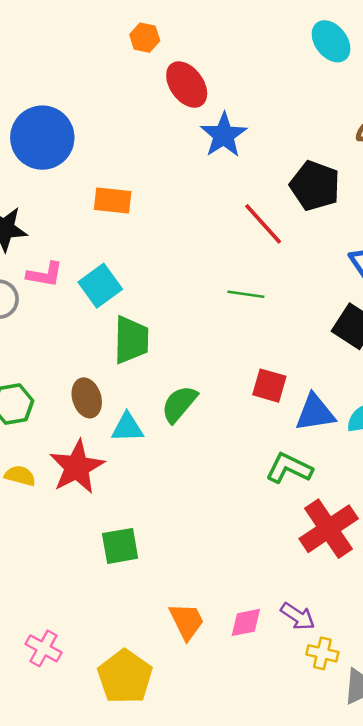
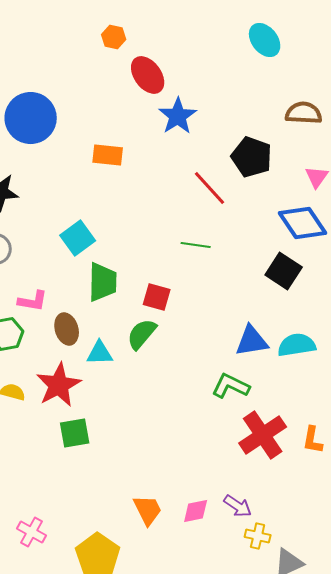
orange rectangle: (113, 200) -> (108, 155), moved
pink L-shape: (45, 275) -> (33, 301), moved
red square: (269, 386) -> (157, 297), moved
green square: (120, 546) -> (75, 433), moved

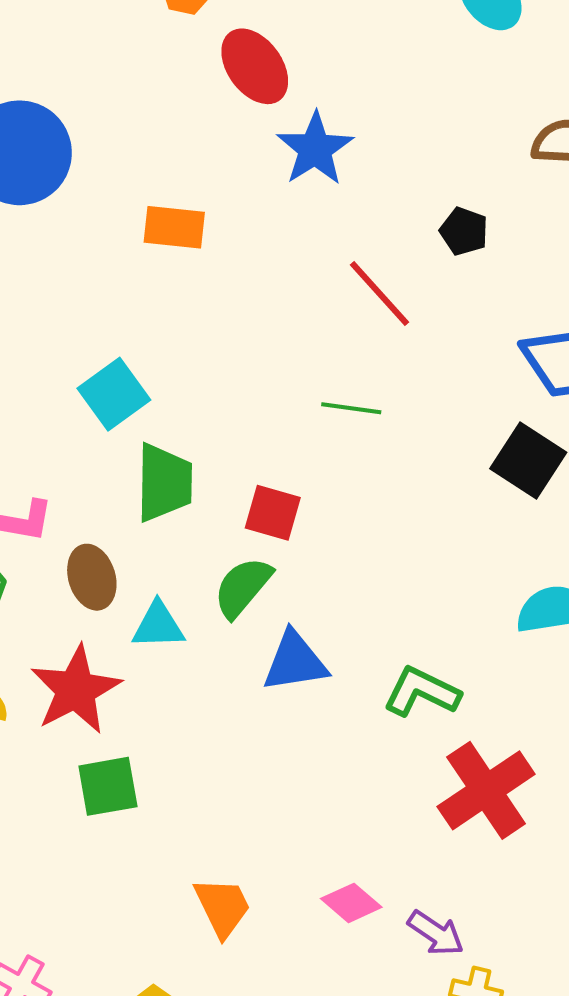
black pentagon: (252, 157) -> (464, 231), size x0.6
blue triangle: (252, 341) -> (295, 662), moved
orange trapezoid: (148, 510) -> (223, 907), moved
pink diamond: (196, 511) -> (351, 903), moved, turned 52

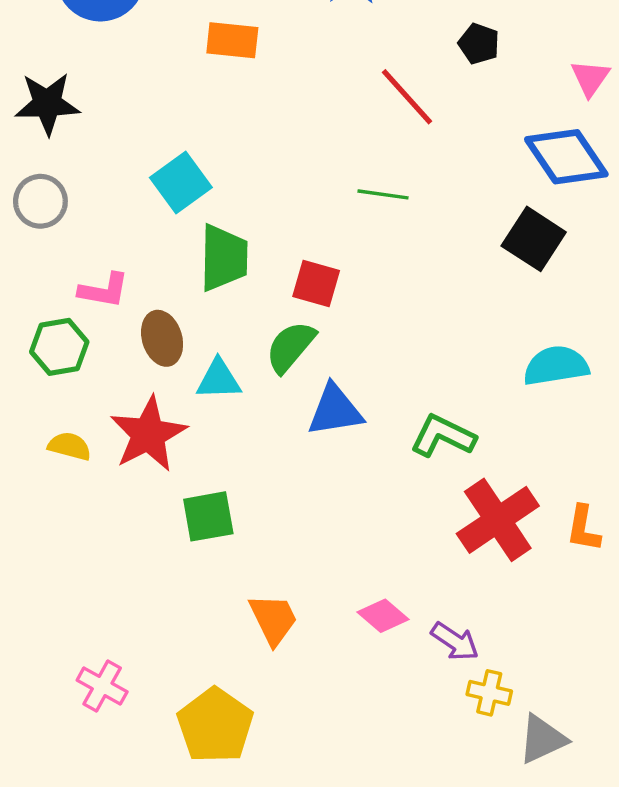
green square: (108, 786) -> (208, 516), moved

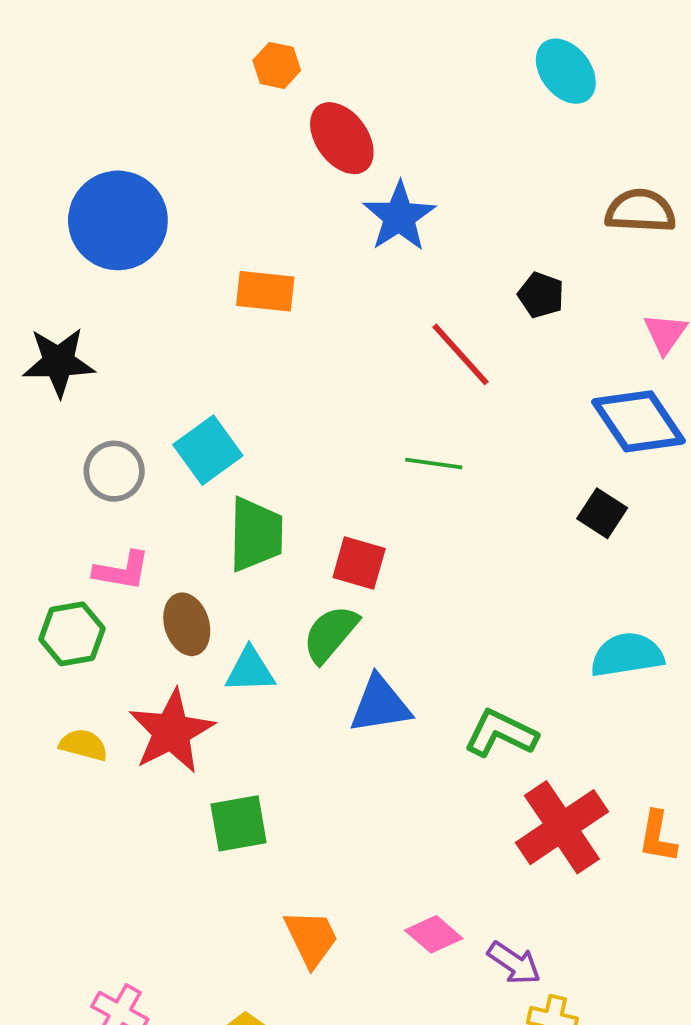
gray circle: (40, 201) -> (114, 471), moved
black square: (534, 239) -> (602, 513), size x0.7

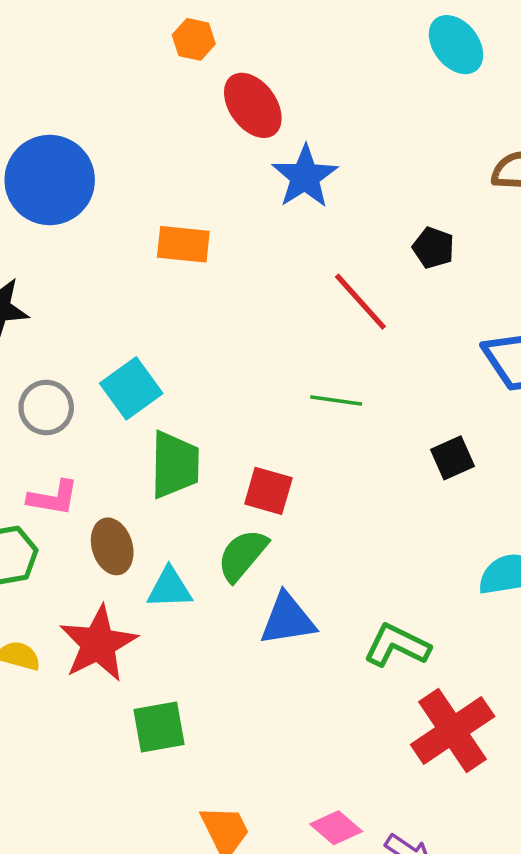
black square: (602, 513) -> (453, 458), moved, turned 33

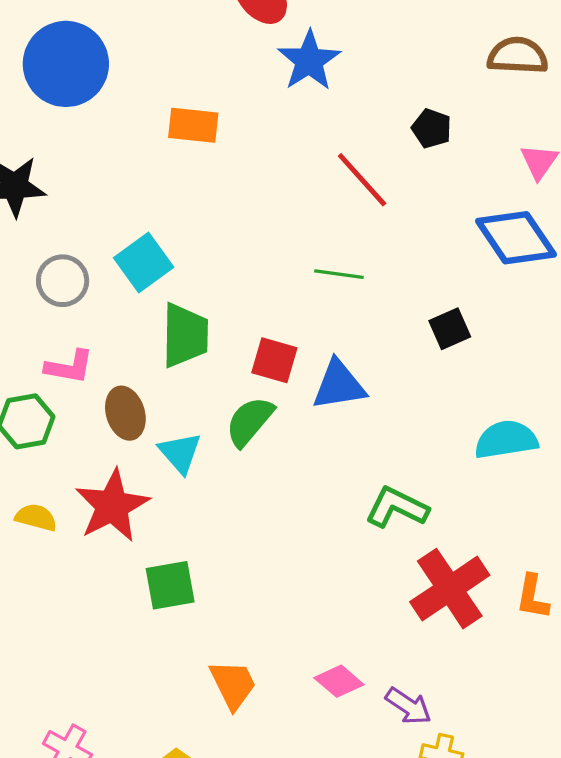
cyan triangle: (169, 588) -> (180, 453), turned 51
blue triangle: (288, 619) -> (339, 385), moved

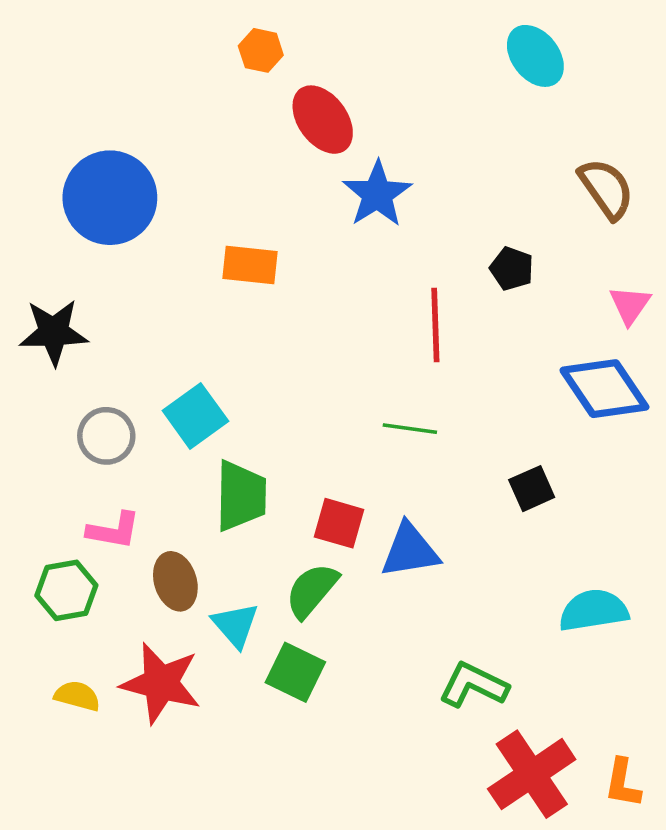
brown semicircle: (518, 56) -> (606, 189), turned 52
red line: (362, 180) -> (435, 325), turned 40
red star: (112, 506) -> (161, 683), turned -30
green square: (170, 585) -> (295, 672), moved, turned 36

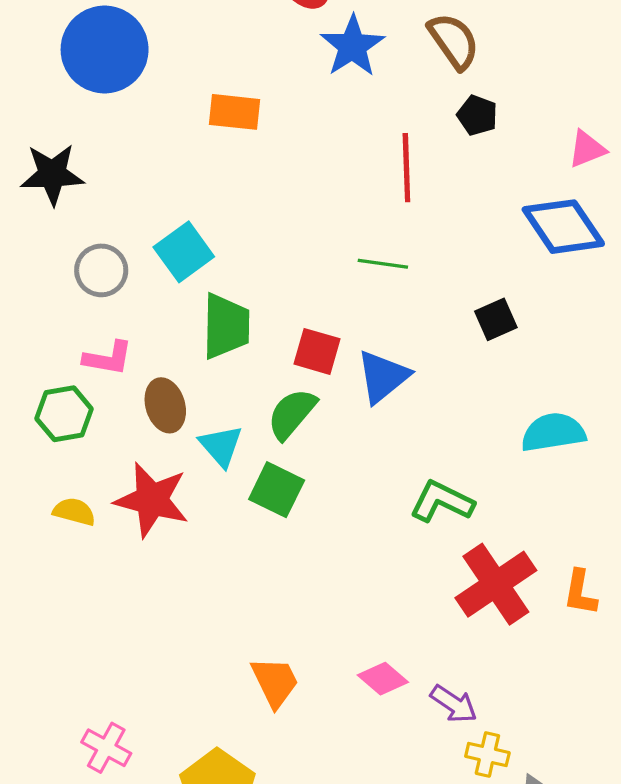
brown semicircle: (606, 189) -> (454, 41), moved
pink triangle: (630, 305) -> (587, 149), turned 33
blue triangle: (410, 550) -> (383, 377), turned -30

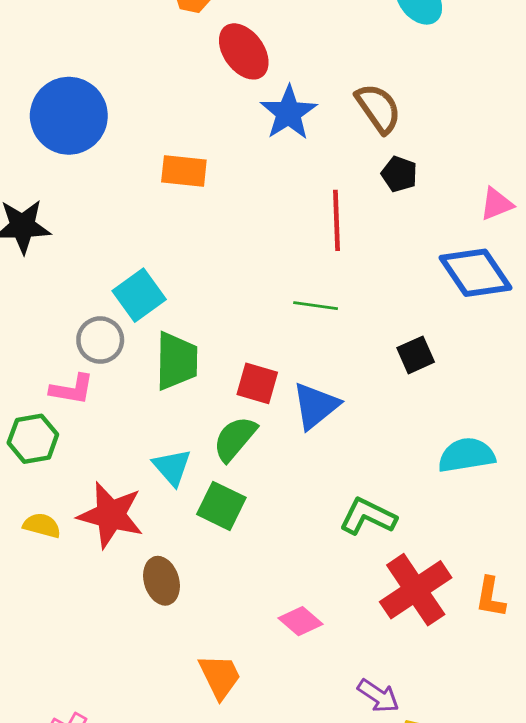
gray circle: (101, 270) -> (100, 340), moved
brown ellipse: (165, 405) -> (162, 581), moved
pink diamond: (383, 679) -> (301, 621), moved

